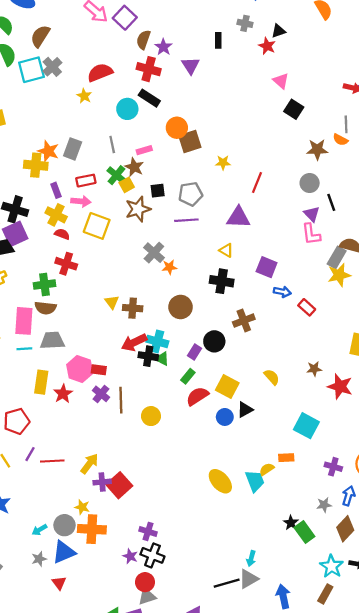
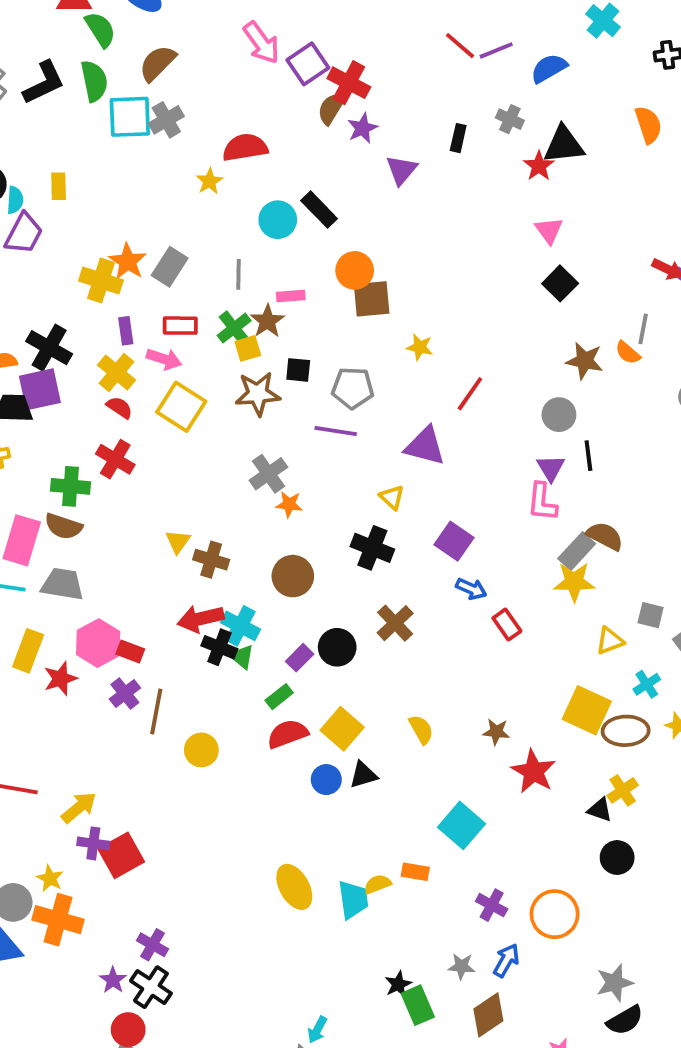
black triangle: (278, 31) -> (564, 145), size x1.6
red cross: (149, 69) -> (349, 83), moved
brown cross: (244, 321) -> (395, 623), turned -35

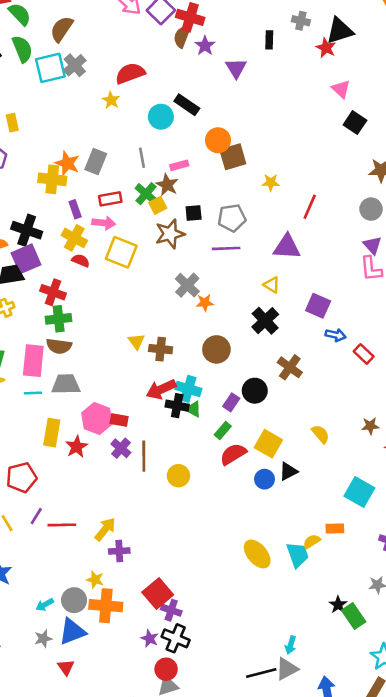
red cross: (115, 459) -> (53, 292), moved
black cross: (372, 548) -> (265, 321), turned 36
red square: (121, 855) -> (158, 594), moved

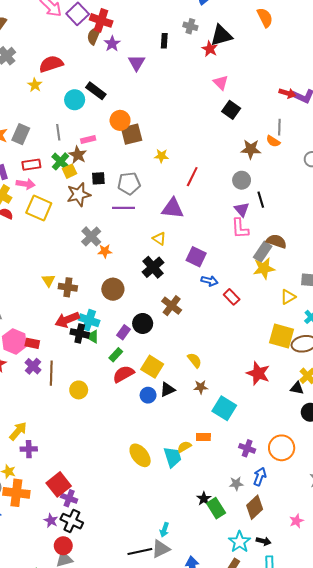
brown star: (370, 426) -> (201, 387), moved

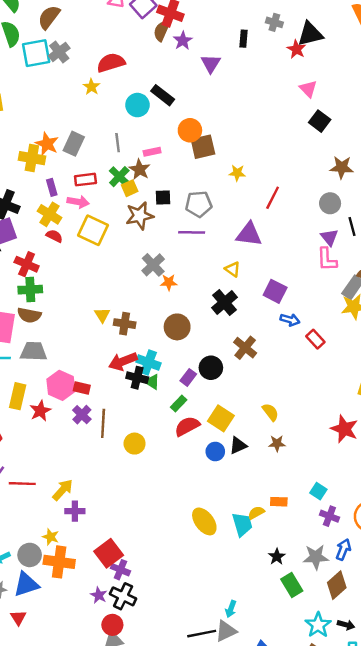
cyan square: (224, 408) -> (318, 491), moved, size x0.6
gray star: (236, 484) -> (316, 557), size x1.5
black star: (204, 499) -> (277, 557), moved

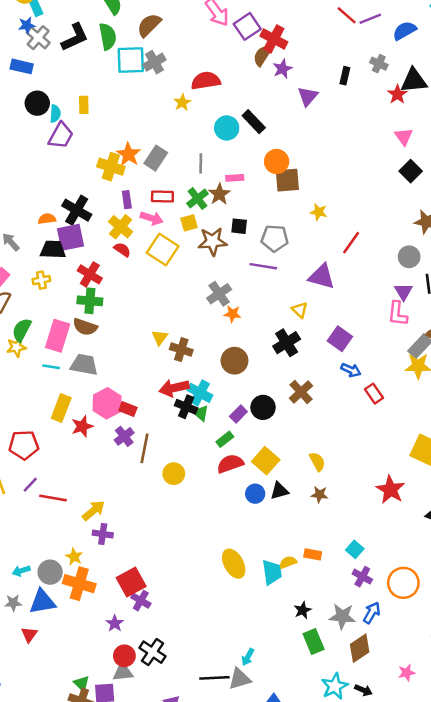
yellow square: (130, 188) -> (189, 223), moved
black cross: (123, 596) -> (152, 652), moved

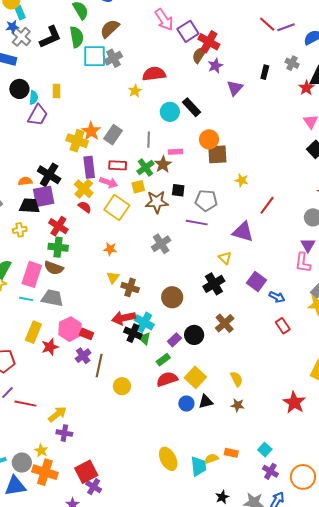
purple rectangle: (127, 200) -> (89, 167), size x1.5
orange star: (232, 314) -> (110, 249), moved
blue arrow: (351, 370) -> (277, 297), moved

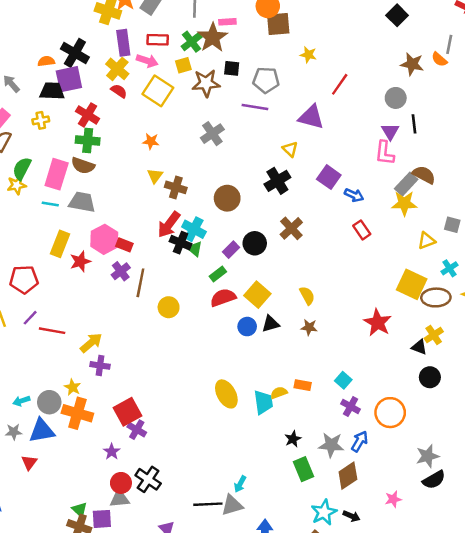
brown star: (163, 164) -> (213, 37), size x1.4
red arrow: (124, 318) -> (169, 225), turned -40

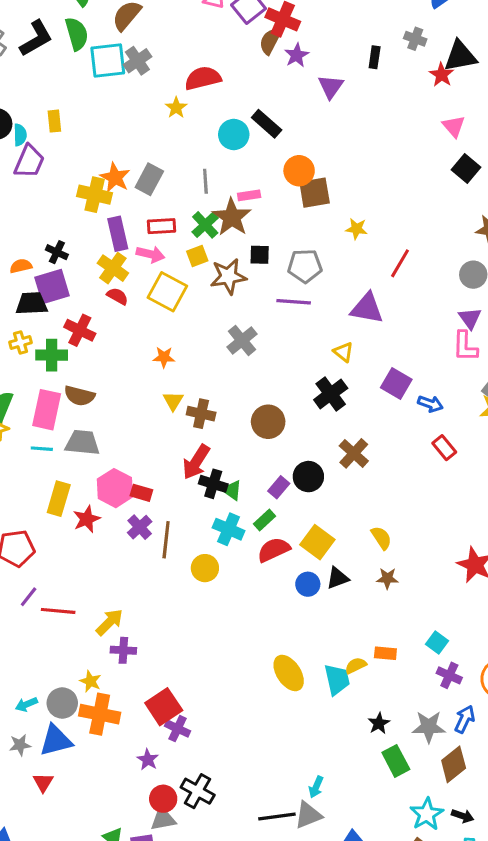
black cross: (75, 53) -> (57, 252), size x0.6
green cross: (88, 140) -> (52, 355), moved
cyan cross: (194, 229) -> (229, 529), moved

